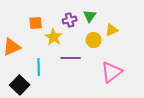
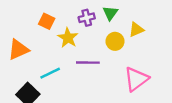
orange square: (36, 23) -> (47, 21), turned 32
cyan line: (39, 67) -> (50, 73), turned 66

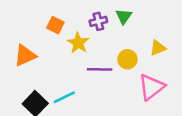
yellow triangle: (136, 30) -> (158, 48), moved
yellow circle: (115, 41) -> (127, 59), moved
cyan line: (50, 73) -> (64, 97), moved

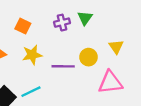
yellow star: (78, 43) -> (32, 55), moved, turned 30
yellow triangle: (158, 48) -> (116, 47), turned -42
pink triangle: (151, 87) -> (110, 82), turned 30

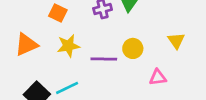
yellow triangle: (116, 47) -> (176, 41), moved
pink triangle: (110, 82) -> (158, 77), size x0.6

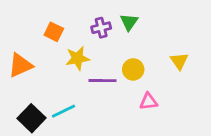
yellow star: (68, 46) -> (77, 58), moved
pink triangle: (158, 77) -> (148, 101), moved

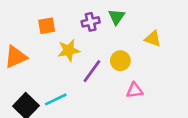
orange square: (54, 32) -> (47, 26), turned -36
yellow triangle: (179, 61) -> (153, 39), moved, turned -36
purple line: (103, 81) -> (92, 71), turned -55

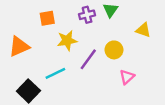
pink triangle: (135, 90) -> (127, 77), turned -35
cyan line: (56, 99) -> (55, 73), moved

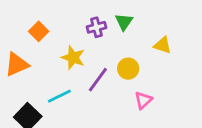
orange square: (47, 18) -> (39, 31), moved, turned -35
yellow star: (67, 41) -> (73, 58), turned 30

